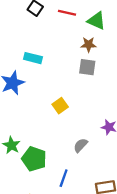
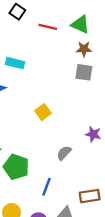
red line: (67, 13) -> (48, 27), moved
brown star: (88, 44) -> (84, 49), moved
gray square: (87, 67) -> (84, 72), moved

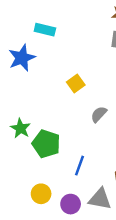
gray semicircle: (64, 153) -> (99, 114), moved

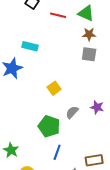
green star: (21, 128) -> (11, 150), moved
green pentagon: (46, 144) -> (49, 126), moved

